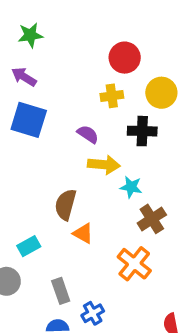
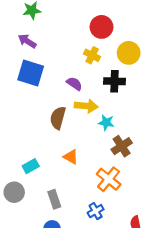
yellow cross: (112, 96) -> (92, 55), turned 35
brown semicircle: (65, 205) -> (58, 118), moved
blue cross: (93, 313) -> (96, 211), moved

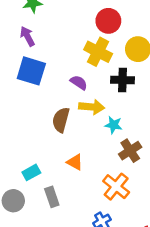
purple arrow: (27, 41) -> (27, 36), turned 30
yellow cross: (92, 55) -> (98, 52), size x1.5
gray rectangle: (54, 199) -> (52, 197), moved

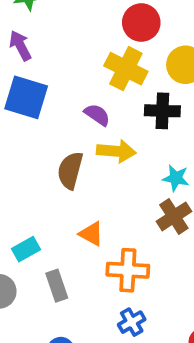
cyan star: (113, 125) -> (176, 178), moved
orange cross: (116, 187) -> (128, 270), moved, turned -36

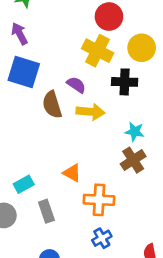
brown semicircle: (70, 170) -> (52, 105), moved, turned -32

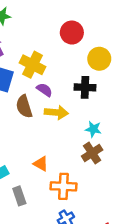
yellow cross: (98, 51) -> (32, 65), moved

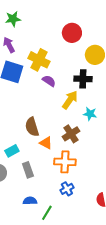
brown semicircle: (24, 106) -> (32, 127), moved
yellow arrow: (56, 112) -> (70, 100), moved, turned -60
brown cross: (92, 153) -> (71, 134), moved

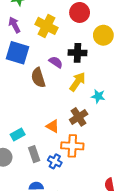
yellow cross: (39, 60) -> (46, 26), moved
black cross: (83, 79) -> (77, 53), moved
brown semicircle: (32, 127) -> (38, 78), moved
blue cross: (67, 189) -> (55, 161), moved, turned -32

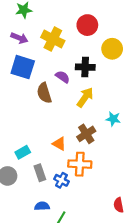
purple arrow: (14, 25) -> (19, 38), turned 140
cyan star: (98, 96) -> (113, 119), moved

